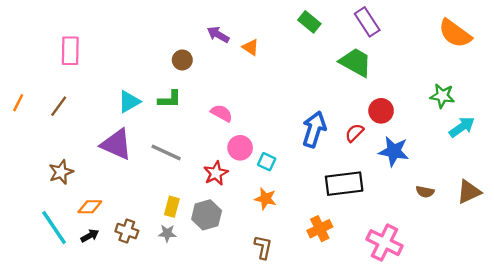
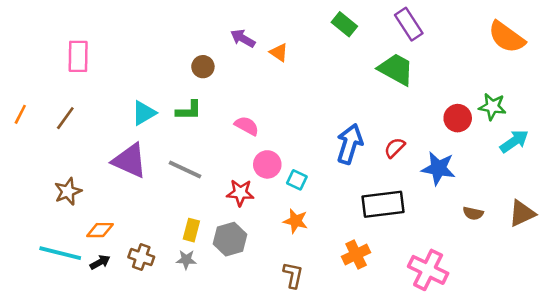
red circle: (381, 111) -> (458, 118), moved
red star: (216, 173) -> (240, 193), turned 30
cyan line: (54, 228) -> (60, 253), turned -42

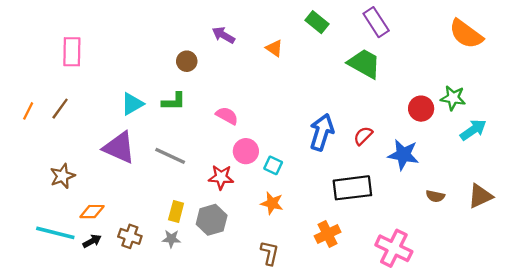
orange triangle: (279, 53) -> (274, 48), moved
orange line: (20, 114) -> (28, 111), moved

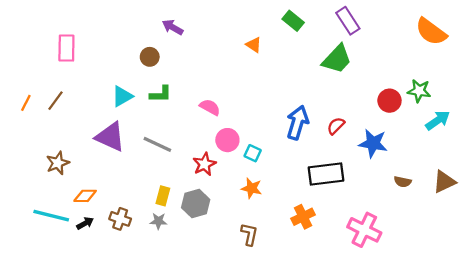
purple arrow: (223, 35) -> (173, 27), moved
brown circle: (187, 61) -> (150, 57), moved
green trapezoid: (364, 64) -> (337, 59), turned 104
red star: (221, 177) -> (204, 164), turned -30

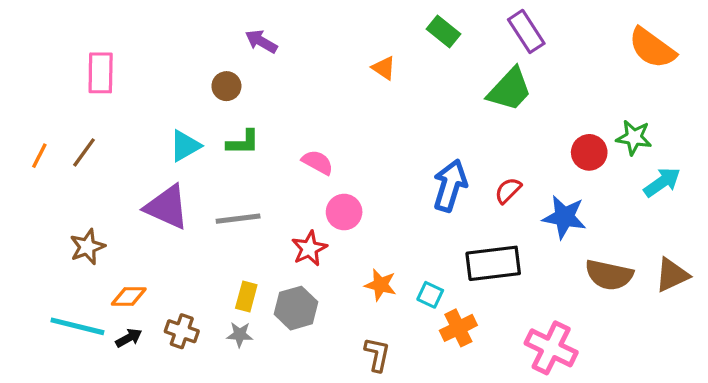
gray line: (157, 144) -> (238, 219), turned -32
cyan square: (253, 153) -> (430, 295), moved
brown semicircle: (403, 182) -> (609, 275), size x1.8

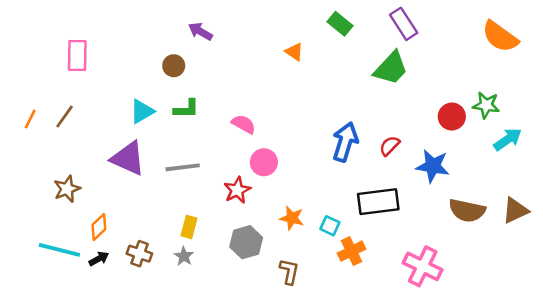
orange diamond: (129, 296) -> (99, 227), turned -44
gray hexagon: (296, 308) -> (246, 242), moved
gray star: (240, 335) -> (184, 256), turned 30

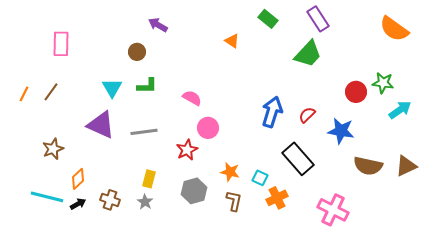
cyan triangle: (142, 111) -> (112, 88), turned -30
black rectangle: (378, 202) -> (298, 159), turned 56
brown L-shape: (289, 271) -> (234, 201), moved

